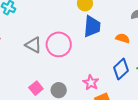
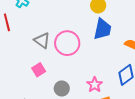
pink square: (36, 88) -> (39, 70), moved

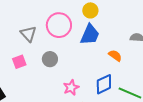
pink circle: (67, 43) -> (59, 25), moved
gray circle: (62, 88) -> (50, 59), moved

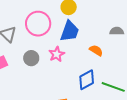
pink star: (71, 88) -> (57, 54), moved

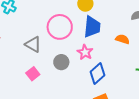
blue diamond: (87, 80) -> (98, 74), moved

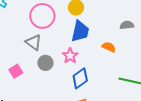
pink circle: (60, 27) -> (42, 16), moved
gray triangle: (33, 44) -> (34, 42), moved

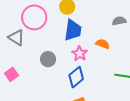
gray triangle: (34, 42) -> (16, 38), moved
pink star: (70, 56) -> (80, 54), moved
gray circle: (45, 63) -> (48, 59), moved

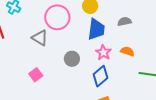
gray semicircle: (119, 21) -> (124, 21), moved
orange semicircle: (103, 44) -> (127, 51), moved

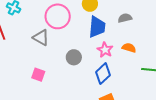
pink square: (36, 75) -> (38, 75), turned -32

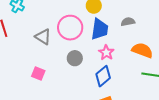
pink circle: (58, 16) -> (70, 28), moved
orange semicircle: (129, 48) -> (142, 50), moved, size x1.5

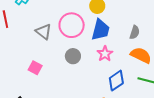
gray semicircle: (128, 22) -> (135, 32), moved, turned 112
blue diamond: (103, 76) -> (116, 81), moved

